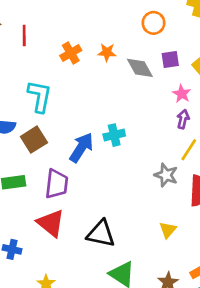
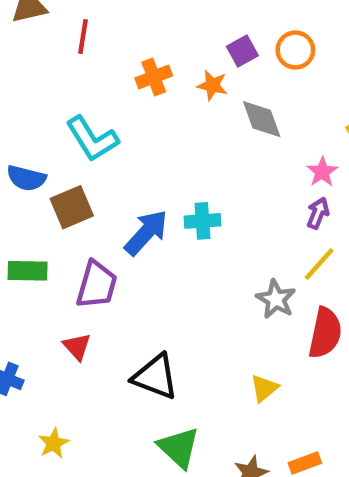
purple square: (170, 60) -> (242, 51), moved, turned -30
cyan L-shape: (40, 96) -> (92, 139), turned 128
red triangle: (51, 223) -> (77, 347), size x0.6

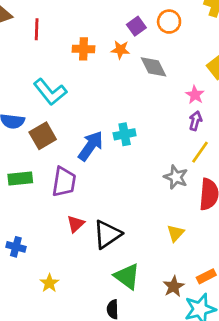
orange cross: (154, 77) -> (83, 49), turned 30
red triangle: (77, 347) -> (76, 224), moved, turned 36
black triangle: (155, 377) -> (107, 234), turned -48

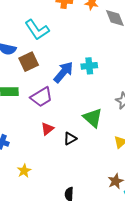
purple trapezoid: (64, 182) -> (41, 97), turned 45
black triangle: (107, 234) -> (70, 138), size x0.6
green triangle: (127, 276) -> (93, 118), moved

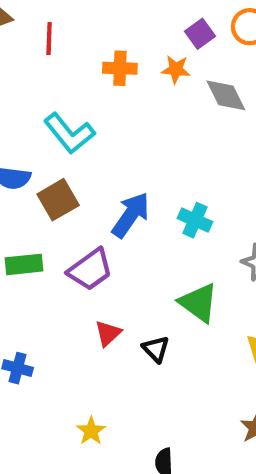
cyan cross: (89, 66) -> (195, 220), moved, turned 35
black triangle: (70, 138) -> (156, 349), turned -40
yellow star: (24, 171) -> (91, 431), moved

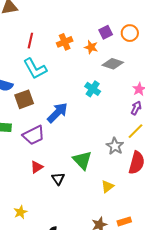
red line: (49, 38) -> (30, 41), moved
orange cross: (120, 68) -> (65, 42), turned -35
gray diamond: (226, 95) -> (113, 64), turned -55
cyan cross: (195, 220) -> (93, 89), moved

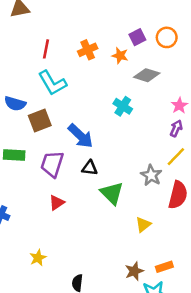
blue arrow: (57, 113) -> (81, 136), turned 90
purple trapezoid: (34, 135) -> (52, 164), turned 135
black triangle: (58, 179) -> (90, 168), moved, turned -48

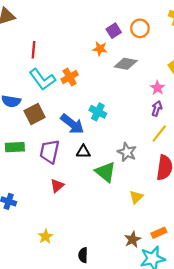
orange cross: (88, 50) -> (70, 77), moved
cyan cross: (123, 106) -> (98, 112), moved
gray star: (151, 175) -> (127, 152), moved

